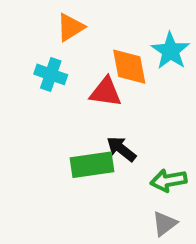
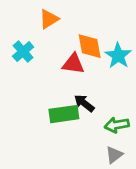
cyan star: (170, 51) -> (118, 56), moved
cyan cross: (51, 74) -> (23, 52), moved, turned 30

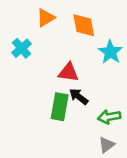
orange diamond: (90, 46) -> (84, 25), moved
red triangle: (73, 64) -> (68, 72), moved
green rectangle: (64, 114) -> (60, 107), turned -72

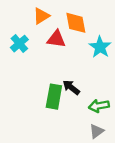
red triangle: (68, 72) -> (56, 39), moved

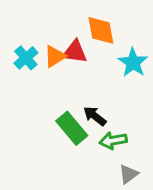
orange triangle: (41, 16) -> (55, 56), moved
green rectangle: (54, 97) -> (72, 128), turned -50
green arrow: (99, 106) -> (113, 141), moved

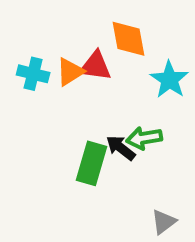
cyan cross: (26, 58) -> (33, 74), turned -35
green rectangle: (72, 128) -> (91, 163), turned 56
green arrow: (113, 141) -> (144, 138), moved

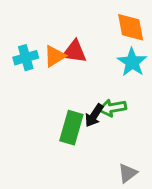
orange diamond: (129, 39) -> (131, 27), moved
cyan cross: (33, 74) -> (26, 58), turned -30
black arrow: (121, 148) -> (94, 115), turned -95

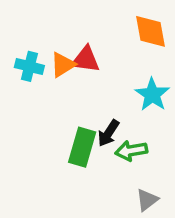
cyan cross: (26, 58) -> (29, 66), turned 30
cyan star: (132, 62) -> (152, 95), moved
green arrow: (112, 108) -> (131, 151), moved

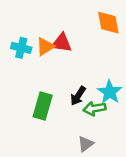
cyan star: (152, 95) -> (110, 92), moved
green rectangle: (82, 147) -> (43, 106), moved
gray triangle: (147, 200) -> (86, 144), moved

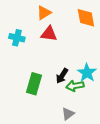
orange triangle: (45, 47) -> (44, 13), moved

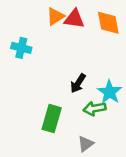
red triangle: (49, 34) -> (74, 19), moved
black arrow: (62, 76) -> (78, 83), moved
green rectangle: (34, 84) -> (52, 119), moved

